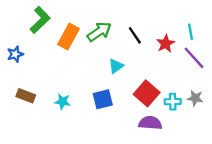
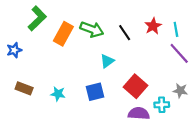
green arrow: (99, 32) -> (92, 29), turned 55
red star: (166, 44) -> (153, 26), moved
cyan cross: (173, 102) -> (162, 105), moved

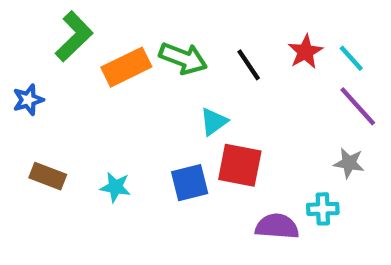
cyan line: (176, 29) -> (351, 58), turned -32
orange rectangle: (63, 34) -> (126, 67), turned 35
red square: (136, 86) -> (240, 165), moved, turned -30
gray star: (180, 91) -> (349, 163), moved

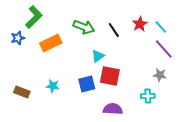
orange rectangle: (126, 67) -> (51, 43), moved
blue star: (28, 100) -> (18, 38), moved
brown rectangle: (48, 176) -> (22, 92), moved
purple semicircle: (277, 226) -> (113, 109), moved

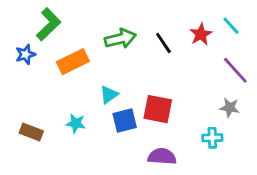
green arrow: (84, 27) -> (120, 39), turned -35
cyan line: (161, 27) -> (231, 26), moved
cyan triangle: (98, 56) -> (109, 95), moved

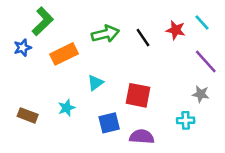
red star: (201, 34) -> (176, 30), turned -30
blue square: (125, 121) -> (109, 123), moved
cyan star: (76, 123) -> (66, 108), turned -30

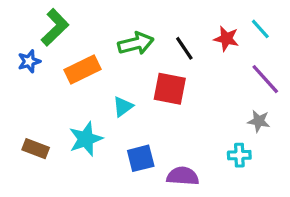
red square: (138, 95) -> (170, 89), moved
cyan star: (66, 108) -> (86, 139), size x1.5

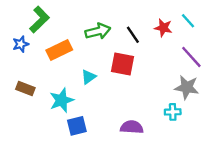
gray star: (259, 121) -> (187, 87), size x1.5
brown rectangle: (36, 149) -> (25, 89), moved
blue square: (141, 158) -> (77, 126), moved

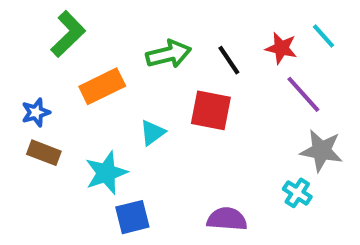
blue star: (21, 44) -> (36, 112), moved
purple line: (191, 57) -> (303, 94), moved
cyan cross: (173, 112) -> (297, 193), turned 35

